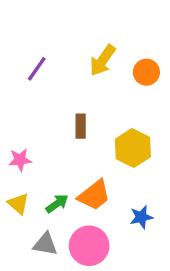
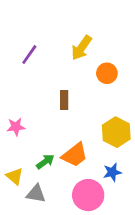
orange circle: (146, 72) -> (107, 73), moved
yellow hexagon: (133, 148) -> (116, 132), moved
yellow triangle: (18, 204) -> (15, 176), moved
pink circle: (89, 246) -> (88, 195), moved

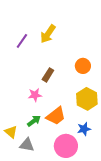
yellow arrow: (81, 48) -> (48, 34), moved
orange circle: (107, 73) -> (83, 66), moved
brown rectangle: (64, 100) -> (48, 75), turned 32
pink star: (16, 127) -> (35, 95), moved

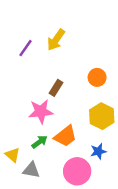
pink star: (35, 95) -> (41, 111), size x1.5

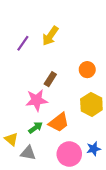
blue star: (98, 151) -> (94, 149), moved

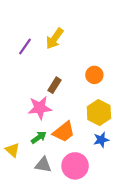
blue star: (94, 149) -> (101, 140), moved
gray triangle: (28, 153) -> (43, 165), moved

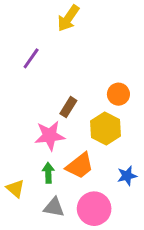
yellow arrow: (55, 39) -> (68, 18), moved
yellow hexagon: (99, 112) -> (106, 128), moved
green arrow: (39, 137) -> (48, 173), turned -56

